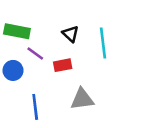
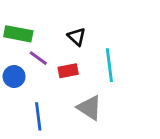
cyan line: (103, 43) -> (109, 65), moved
gray triangle: (82, 99) -> (89, 108), turned 40

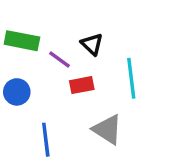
purple line: (38, 58) -> (60, 59), moved

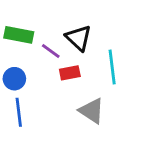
black triangle: (92, 44) -> (79, 38), size x1.4
blue line: (46, 140) -> (19, 112), moved

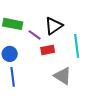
black triangle: (79, 38) -> (54, 26), turned 42

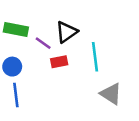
gray triangle: (63, 76) -> (111, 94), moved

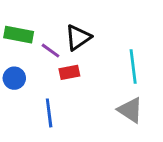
cyan line: (95, 57) -> (133, 67), moved
blue line: (16, 95) -> (49, 113), moved

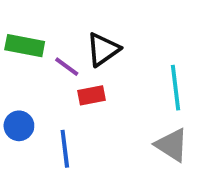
blue circle: (14, 78) -> (19, 126), moved

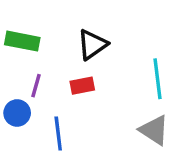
purple line: (67, 67) -> (36, 86), moved, turned 70

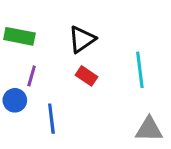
red rectangle: (82, 86) -> (86, 76), moved, turned 45
gray triangle: (154, 130) -> (149, 129), moved, turned -32

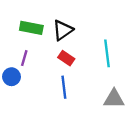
green rectangle: (19, 36) -> (31, 28), moved
blue line: (51, 119) -> (64, 87), moved

